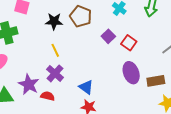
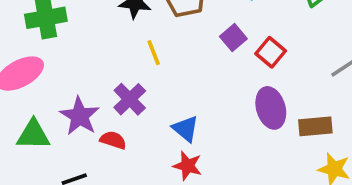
yellow line: (55, 50) -> (154, 53), moved

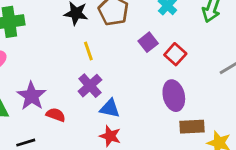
purple cross: (130, 99) -> (90, 86), moved
brown rectangle: (315, 126) -> (192, 127), moved
blue triangle: (185, 129) -> (110, 108), turned -30

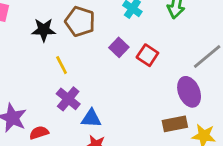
purple ellipse: (174, 96) -> (189, 92), moved
red semicircle: (56, 115) -> (39, 133), turned -30

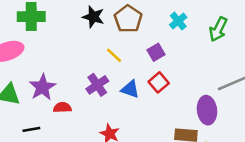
red square: (147, 55) -> (159, 82), moved
yellow line: (62, 65) -> (114, 55), moved, turned -36
blue triangle: (91, 118) -> (130, 89), moved

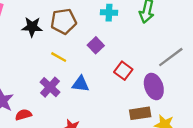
brown pentagon: (128, 19) -> (64, 21), turned -30
cyan cross: (178, 21) -> (109, 13), turned -35
red square: (159, 82) -> (123, 71), moved

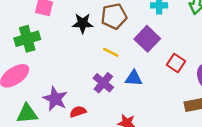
purple square: (96, 45) -> (147, 39), size x1.5

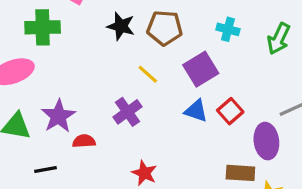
blue triangle: (134, 78) -> (196, 111), moved

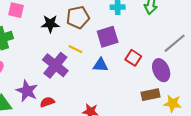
purple square: (201, 69) -> (108, 37), turned 30
blue triangle: (196, 111) -> (101, 65), moved
purple cross: (127, 112) -> (55, 65), moved, size x1.4

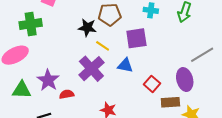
black star: (50, 24) -> (87, 28), moved
red square: (133, 58) -> (152, 84), moved
purple cross: (55, 65) -> (91, 69), moved

